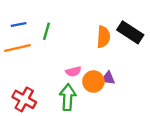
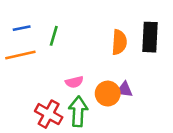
black rectangle: (130, 32) -> (150, 37), turned 60
pink semicircle: (73, 71) -> (74, 82), moved
red cross: (24, 99) -> (49, 114), moved

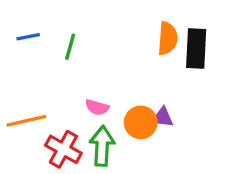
orange semicircle: (119, 42) -> (168, 38), moved
orange line: (20, 55) -> (26, 121), moved
pink semicircle: (74, 82) -> (97, 107), turned 30

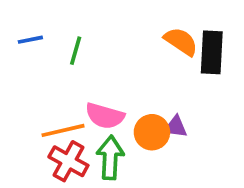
orange semicircle: (168, 38) -> (181, 41), turned -60
pink semicircle: (97, 107) -> (105, 116), size x1.5
orange line: (26, 121) -> (63, 130), moved

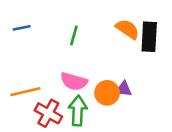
green line: (76, 51) -> (74, 35), moved
orange line: (63, 130) -> (25, 92), moved

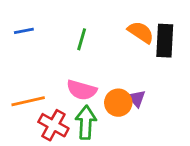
purple triangle: (124, 89) -> (137, 98), turned 42

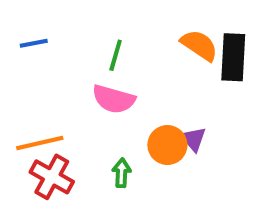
pink semicircle: (82, 90) -> (114, 99), moved
green arrow: (86, 122) -> (122, 173), size x0.6
red cross: (53, 125) -> (52, 177), moved

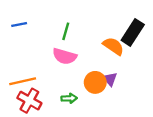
orange semicircle: (199, 45) -> (113, 46), moved
black rectangle: (233, 57) -> (133, 32), turned 30
green arrow: (122, 173) -> (69, 98), turned 84

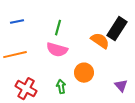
purple triangle: (110, 79) -> (121, 86), moved
orange line: (23, 81) -> (15, 55), moved
green arrow: (69, 98) -> (61, 87), turned -96

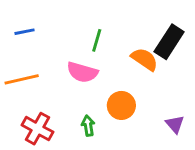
green line: (58, 28) -> (97, 40), moved

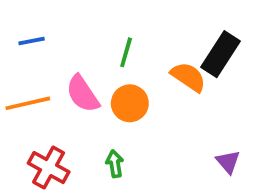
pink semicircle: (82, 72) -> (83, 94), moved, turned 40
orange circle: (121, 105) -> (130, 103), moved

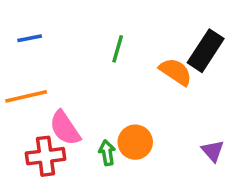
pink semicircle: (83, 94) -> (65, 128), moved
orange circle: (130, 103) -> (135, 142), moved
red cross: (49, 168) -> (45, 156), turned -36

